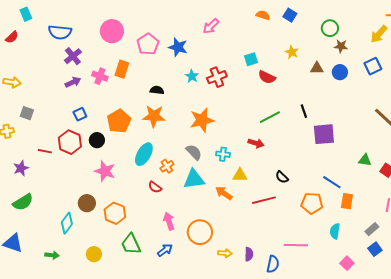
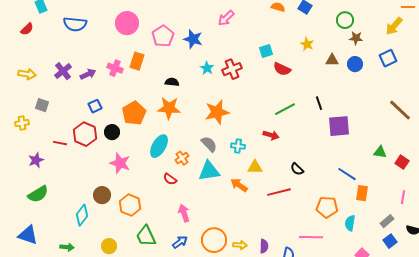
purple cross: (73, 56) -> (63, 71), moved
orange pentagon: (312, 203) -> (327, 207), moved
orange circle: (200, 232) -> (214, 240), moved

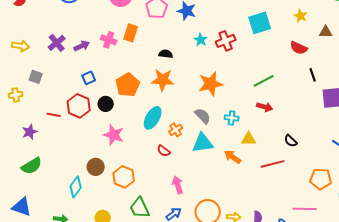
cyan square: (266, 51) -> (260, 23), size x1.6
red semicircle: (282, 69) -> (299, 48), moved
green line: (285, 109) -> (264, 81), moved

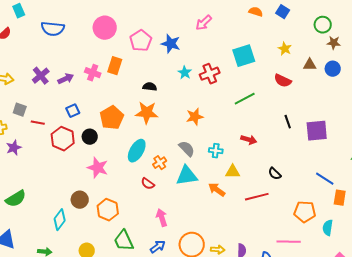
black line: (313, 75) -> (288, 122), moved
green line: (264, 81) -> (245, 99), moved
orange star: (211, 84) -> (195, 117), size x0.7
red line: (54, 115) -> (38, 123), moved
purple star: (30, 132) -> (14, 148), moved

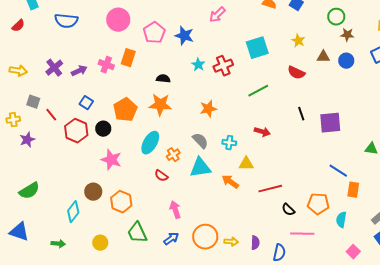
blue square: (73, 111) -> (86, 103), turned -32
red line: (38, 123) -> (51, 115), turned 40
black semicircle: (275, 174) -> (288, 210), moved

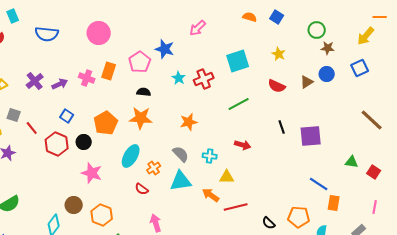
pink pentagon: (154, 33) -> (140, 62), moved
brown triangle: (323, 57) -> (307, 82), moved, turned -32
red line: (270, 189) -> (236, 207), moved

